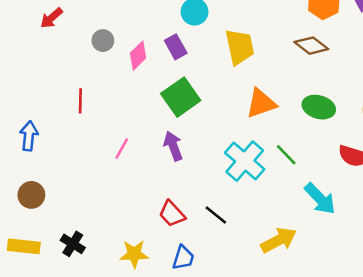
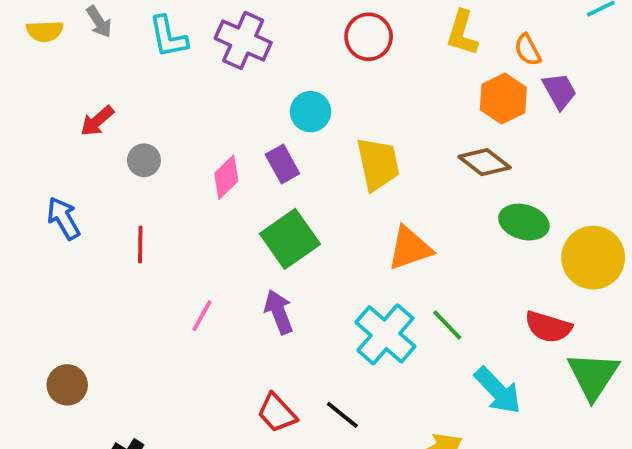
gray circle: (103, 41) -> (144, 160), moved
green ellipse: (319, 107) -> (524, 222), moved
blue arrow: (29, 136) -> (63, 218), moved, turned -36

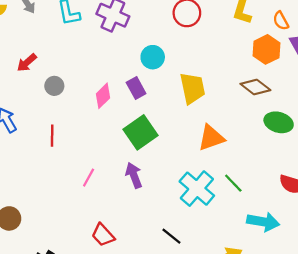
cyan arrow: (498, 391) -> (263, 222), turned -36
red trapezoid: (277, 413) -> (103, 235), moved

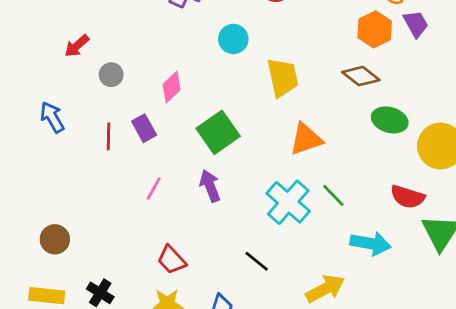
purple rectangle: (136, 88) -> (144, 128), moved

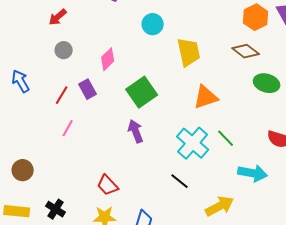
red arrow: (77, 46) -> (58, 17), moved
red line: (108, 136) -> (62, 95), turned 30
pink line: (154, 189) -> (68, 128), moved
black line: (257, 261) -> (180, 181), moved

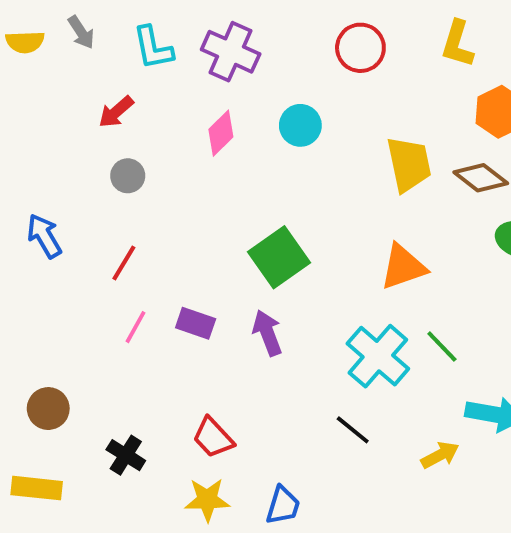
yellow trapezoid: (189, 52) -> (409, 164), moved
pink diamond: (108, 59) -> (221, 133), moved
purple rectangle: (88, 89) -> (196, 323), moved, turned -42
yellow arrow: (220, 206) -> (440, 455), moved, size x0.7
black cross: (56, 209) -> (126, 455), moved

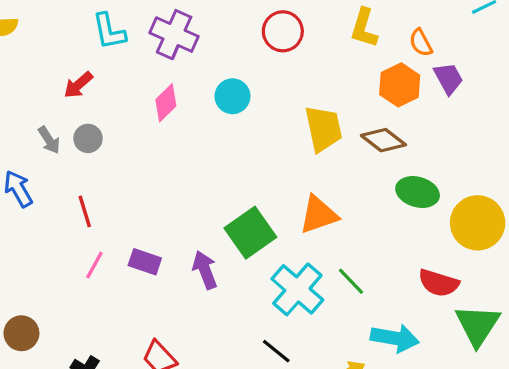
gray arrow: (81, 32) -> (49, 140), moved
green square: (279, 257) -> (250, 233), moved
red line: (124, 263) -> (85, 211), turned -48

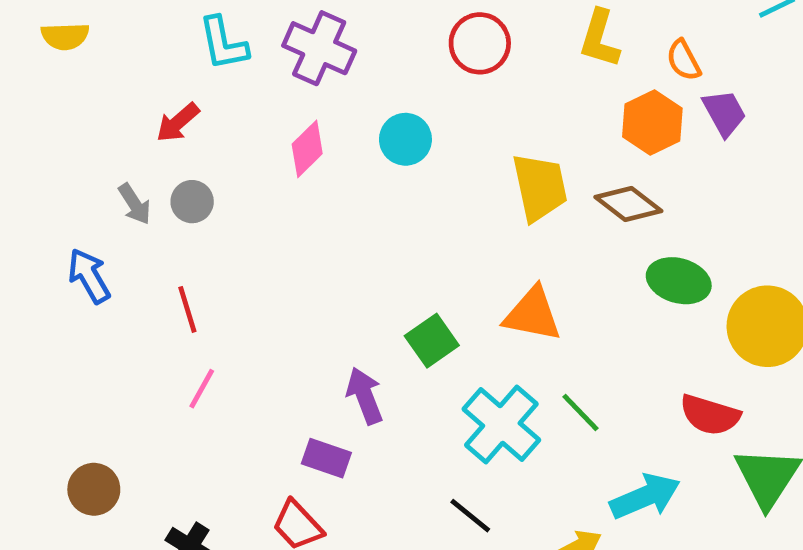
orange triangle: (319, 215) -> (533, 314), turned 30
green square: (250, 233) -> (432, 341), size x0.7
purple rectangle: (145, 262) -> (326, 458), moved
cyan arrow: (395, 338) -> (645, 496), turned -33

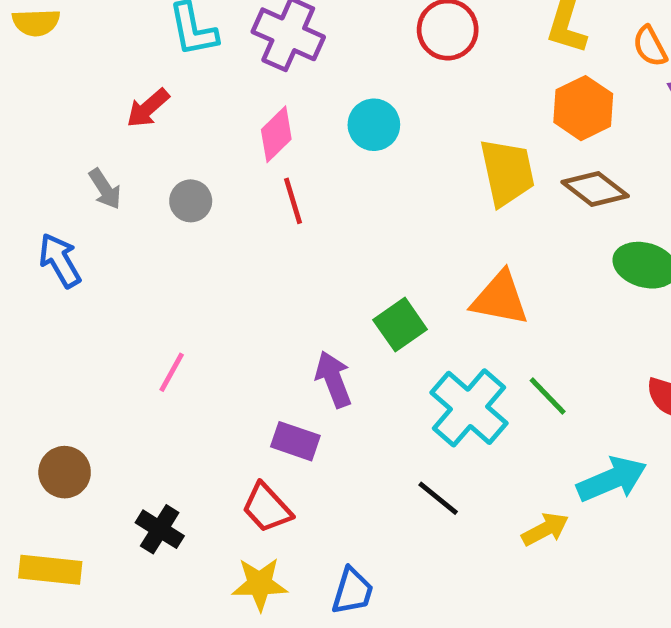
orange hexagon: (652, 122) -> (583, 108), moved
gray circle: (192, 202) -> (191, 201), moved
red line: (187, 309) -> (293, 201), moved

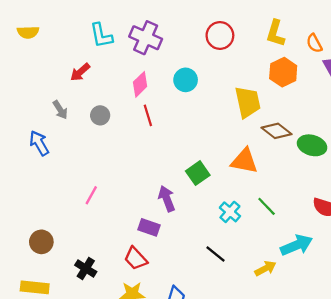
brown diamond: (595, 189) -> (277, 131), moved
cyan cross: (469, 408) -> (230, 212), size x0.6

